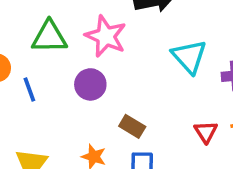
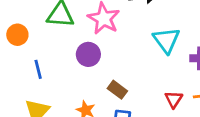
blue line: (29, 90) -> (38, 69), moved

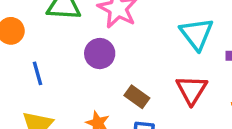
red triangle: (174, 99) -> (192, 90), moved, size x1.4

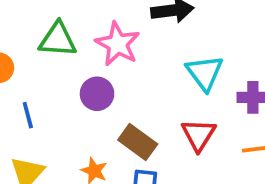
brown rectangle: (137, 97) -> (138, 142), size x1.4

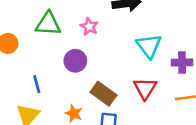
pink star: (118, 44) -> (89, 27), size x0.6
blue line: (28, 115) -> (37, 84), moved

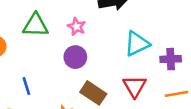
cyan triangle: (149, 46) -> (137, 44), turned 44
purple circle: (75, 61) -> (75, 57), moved

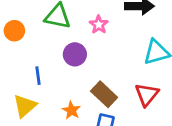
purple circle: (75, 57) -> (75, 54), moved

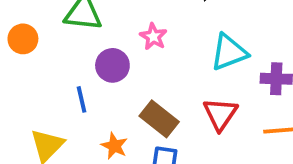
pink star: (99, 25) -> (153, 37), moved
blue line: (38, 76) -> (81, 99), moved

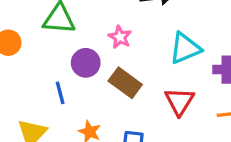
brown rectangle: (159, 119) -> (125, 83), moved

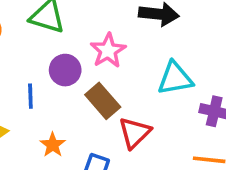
pink star: (120, 37) -> (108, 51), size x1.4
red triangle: (179, 101) -> (135, 133), moved

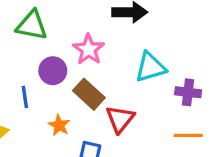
orange star: (53, 145) -> (59, 125), moved

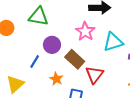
pink star: (89, 49) -> (85, 31), moved
blue line: (25, 97) -> (35, 61), turned 40

